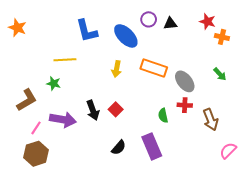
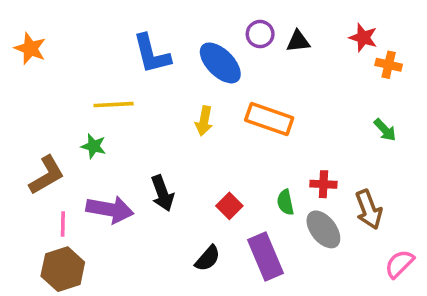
gray ellipse: (185, 81) -> (323, 229), moved
red square: (116, 109) -> (229, 206), moved
pink line: (36, 128) -> (63, 224), turned -32

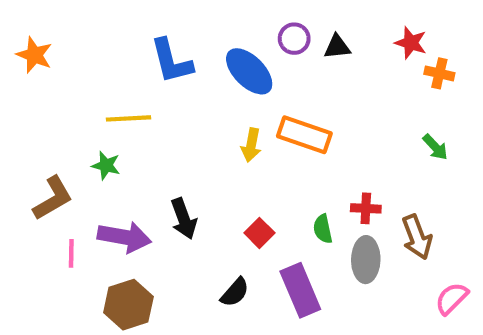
yellow arrow: (204, 121) -> (251, 145), moved
gray ellipse: (323, 229) -> (366, 260), turned 39
brown hexagon: (63, 269) -> (128, 305), moved

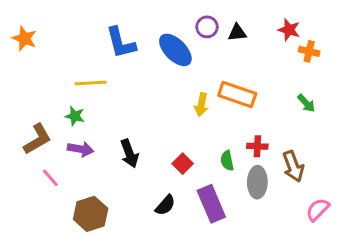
orange rectangle: (304, 135) -> (237, 94), moved
yellow arrow: (251, 145) -> (201, 105), moved
purple arrow: (124, 237) -> (81, 149), moved, size x0.7
pink line: (71, 253) -> (50, 178), turned -42

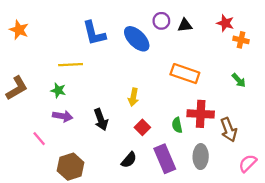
yellow arrow: (201, 105) -> (133, 97), moved
brown L-shape: (37, 139) -> (17, 88), moved
red cross: (257, 146) -> (201, 114), size x1.6
gray ellipse: (257, 182) -> (201, 157), moved

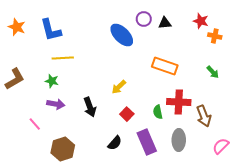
blue L-shape: (94, 33) -> (51, 30), moved
yellow arrow: (133, 97) -> (119, 87), turned 35

